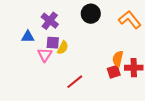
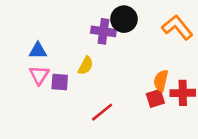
purple cross: (50, 21) -> (103, 31), moved, turned -30
purple square: (53, 43) -> (60, 82), moved
pink triangle: (45, 55) -> (39, 75), moved

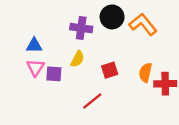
orange L-shape: (177, 27) -> (143, 24), moved
purple cross: (103, 31) -> (81, 28), moved
red square: (155, 98) -> (110, 70), moved

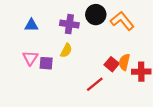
blue triangle: (34, 45) -> (31, 25), moved
red square: (110, 70) -> (112, 64), moved, turned -32
red line: (92, 101) -> (95, 84), moved

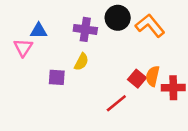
pink triangle: (30, 58) -> (23, 48), moved

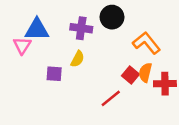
orange L-shape: (150, 26) -> (146, 43), moved
blue triangle: (39, 31) -> (37, 29), size x1.5

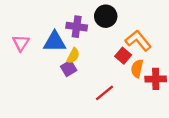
blue triangle: (37, 29) -> (55, 42), moved
purple square: (54, 74) -> (69, 68), moved, turned -35
red square: (130, 75) -> (123, 56), moved

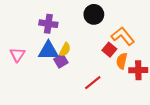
purple cross: (77, 27) -> (48, 24), moved
blue triangle: (55, 42) -> (48, 51), moved
pink triangle: (21, 43) -> (17, 55), moved

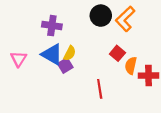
orange L-shape: (123, 36) -> (125, 19), moved, turned -95
blue triangle: (48, 51) -> (52, 54), turned 30
red line: (93, 83) -> (100, 89), turned -60

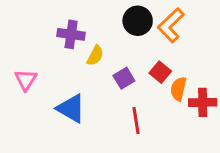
yellow semicircle: (70, 53) -> (95, 56), moved
blue triangle: (52, 54) -> (71, 108), moved
purple square: (65, 66) -> (124, 78), moved

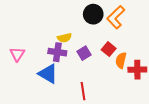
purple cross: (71, 34) -> (57, 52), moved
yellow semicircle: (95, 56) -> (64, 38), turned 48
red line: (136, 121) -> (83, 91), moved

